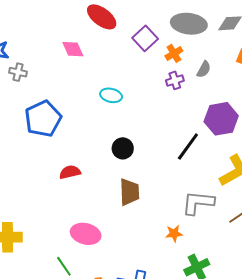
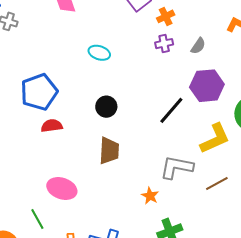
gray semicircle: (204, 69) -> (198, 46), moved
blue pentagon: (43, 119) -> (39, 92), moved
orange star: (174, 233) -> (150, 196), turned 30

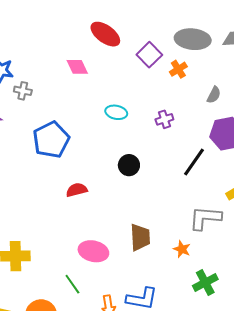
purple cross: (164, 44) -> (164, 119), moved
blue pentagon: (39, 92) -> (51, 140), moved
brown trapezoid: (109, 151) -> (140, 237), moved

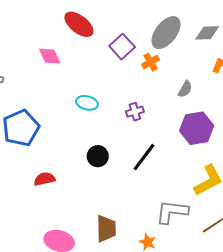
gray ellipse: (193, 39) -> (166, 33), turned -60
black line: (194, 162) -> (144, 157), moved

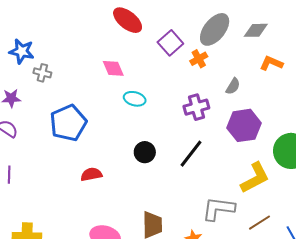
pink diamond: (50, 56) -> (113, 68), moved
purple cross: (135, 112) -> (196, 107), moved, size x1.4

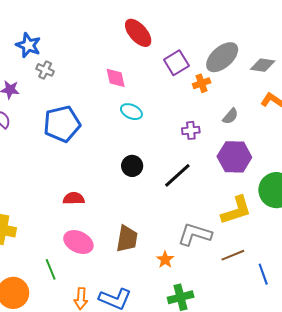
purple cross: (196, 107) -> (191, 130), size x0.7
red semicircle: (91, 174) -> (74, 198), moved

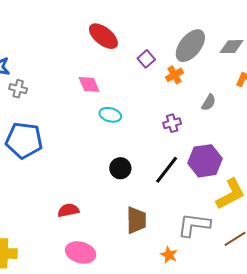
purple square: (176, 63) -> (146, 59), size x0.7
blue pentagon: (62, 124) -> (24, 140), moved, turned 30
purple hexagon: (234, 157) -> (205, 161), moved
brown trapezoid: (127, 239) -> (136, 220), moved

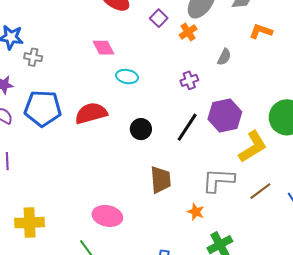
red semicircle: (68, 210) -> (91, 113), moved, size x1.5

